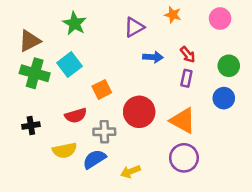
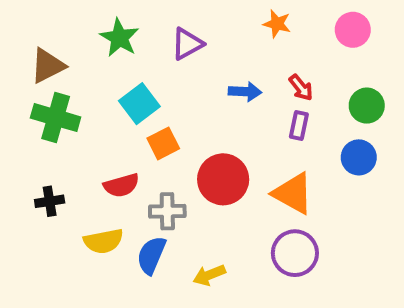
purple triangle: (134, 27) -> (187, 44), moved
cyan square: (69, 65) -> (139, 104), moved
blue semicircle: (94, 159) -> (151, 255), turned -35

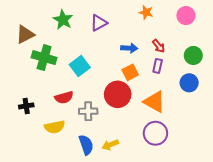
cyan square: (139, 104) -> (80, 66), moved
green cross: (56, 118) -> (44, 58), moved
orange square: (163, 143) -> (130, 72), moved
blue semicircle: (151, 255) -> (86, 145), moved, turned 138

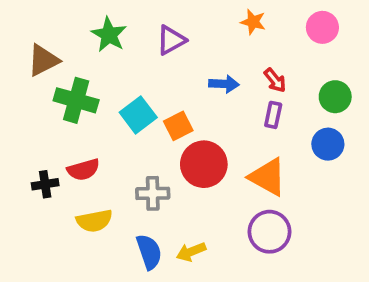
orange square: (130, 72) -> (178, 126), moved
red semicircle: (64, 98) -> (83, 170), moved

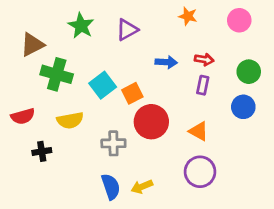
red arrow: (275, 80) -> (204, 59), turned -42
red semicircle: (83, 170) -> (23, 116), moved
orange triangle: (268, 177) -> (199, 131), size x0.7
black cross: (45, 184) -> (42, 151), moved
yellow semicircle: (94, 221) -> (70, 120), moved

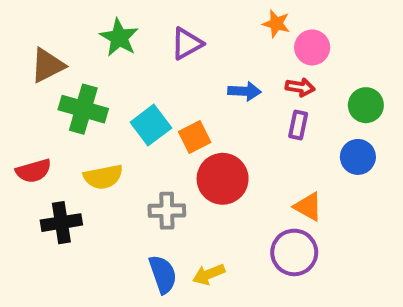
pink circle: (239, 20) -> (312, 47), moved
orange triangle: (199, 131) -> (308, 207), moved
black cross: (42, 151) -> (61, 223), size x1.4

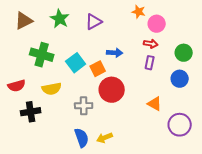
brown triangle: (47, 65) -> (24, 21), moved
blue arrow: (244, 91) -> (115, 53), moved
purple circle: (294, 252) -> (180, 125), moved

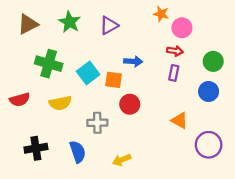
orange square: (98, 69) -> (114, 80), turned 35
red circle: (112, 90) -> (130, 104), size x0.7
black cross: (31, 112) -> (36, 148), moved
blue semicircle: (82, 138) -> (78, 152), moved

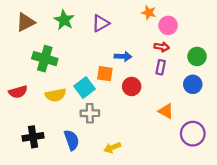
cyan square: (88, 73) -> (84, 88), moved
red circle: (130, 104) -> (132, 86), moved

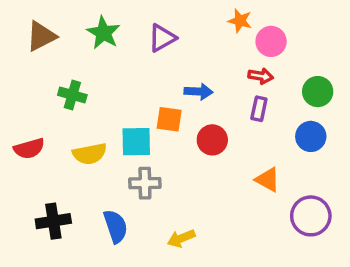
green cross: (45, 59) -> (72, 95), size x0.7
cyan square: (84, 88) -> (136, 142), turned 36

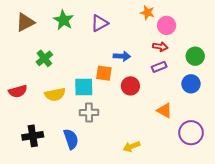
green cross: (72, 95) -> (44, 58), turned 35
purple rectangle: (259, 109) -> (159, 67), turned 56
yellow arrow: (181, 238) -> (131, 146), moved

